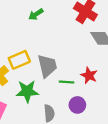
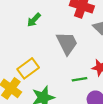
gray trapezoid: (47, 66) -> (67, 43), moved

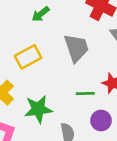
yellow rectangle: (28, 68) -> (28, 57), moved

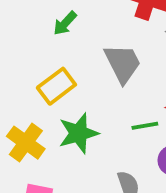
green star: (38, 109) -> (78, 133), moved

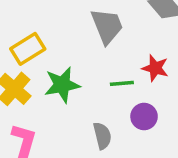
yellow rectangle: (56, 86) -> (28, 49), moved

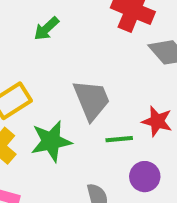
gray trapezoid: (107, 26) -> (92, 100), moved

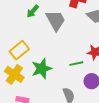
gray trapezoid: (92, 100) -> (56, 20), moved

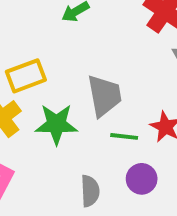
gray trapezoid: (56, 20) -> (104, 96), moved

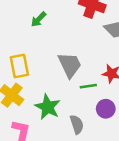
yellow rectangle: (26, 76) -> (19, 66), turned -65
green star: (56, 124) -> (48, 107), moved, turned -30

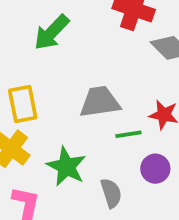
green arrow: (39, 19) -> (52, 32), size x1.5
gray trapezoid: (70, 65) -> (100, 102), turned -72

